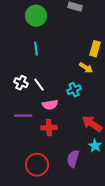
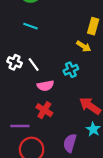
cyan line: (36, 49) -> (30, 26), turned -64
purple line: (23, 116) -> (20, 126), moved
red cross: (49, 128) -> (44, 110), turned 35

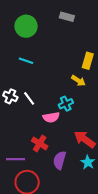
pink semicircle: (45, 86) -> (51, 117), moved
purple semicircle: (70, 143) -> (60, 160), moved

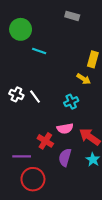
green circle: (26, 26) -> (21, 29), moved
cyan line: (26, 61) -> (39, 51), moved
pink semicircle: (51, 117) -> (65, 129), moved

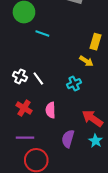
pink semicircle: (65, 129) -> (51, 110), moved, turned 98
red cross: (45, 141) -> (24, 108), moved

